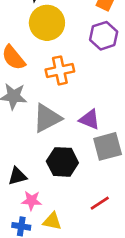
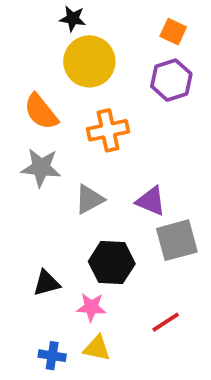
gray triangle: (47, 118) -> (89, 199), size x0.7
pink star: (32, 201) -> (91, 307), moved

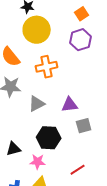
orange square: (173, 32) -> (82, 14), turned 32
purple triangle: (151, 201) -> (70, 105), turned -30
gray square: (177, 240) -> (84, 126), size x0.7

